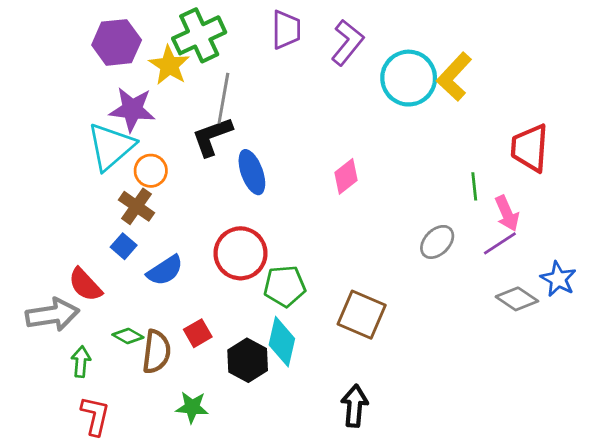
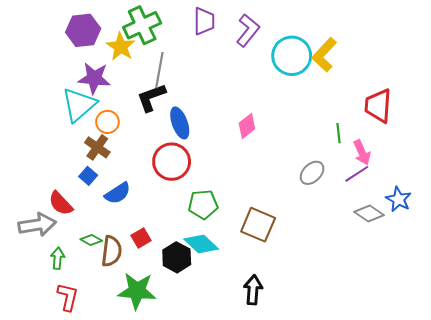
red circle: (241, 253) -> (172, 162), moved
cyan diamond: (282, 342) -> (201, 244), turned -60
green star: (192, 407) -> (137, 291), size x1.6

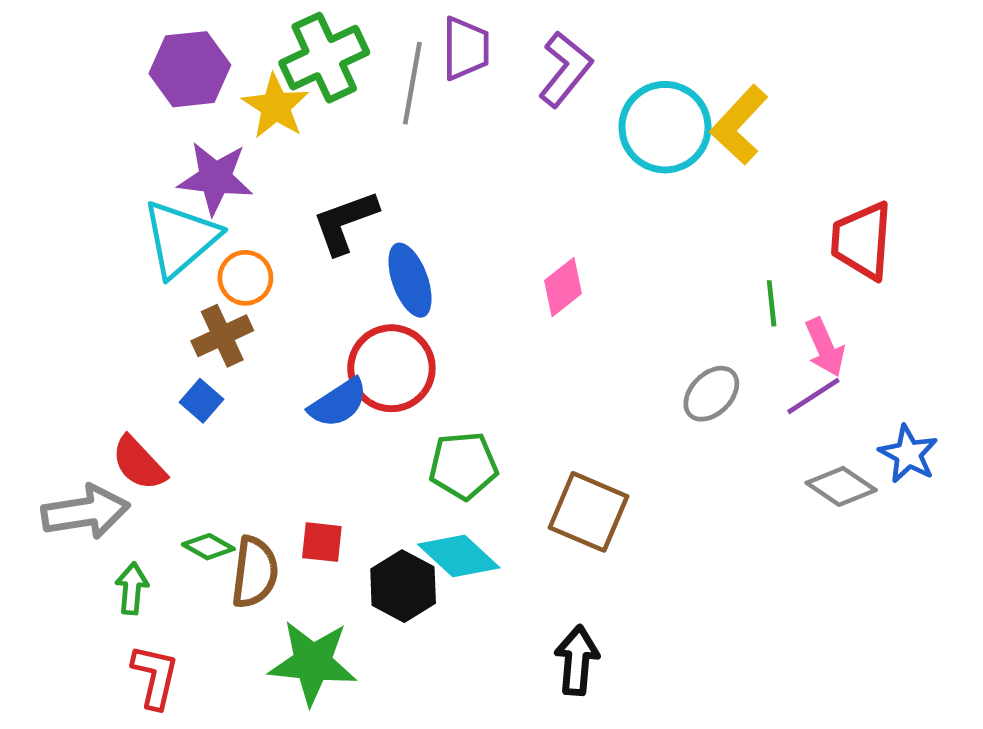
gray line: (159, 70) -> (412, 83), moved
brown cross: (97, 147) -> (222, 336), turned 30
blue semicircle: (118, 193) -> (338, 403), moved
red square: (141, 238) -> (322, 542), turned 36

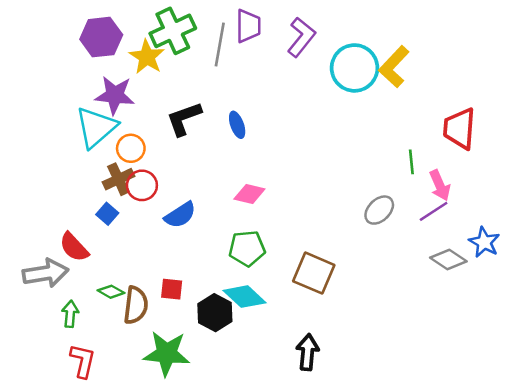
blue ellipse: (410, 280) -> (237, 125), moved, size x0.7
pink diamond: (563, 287) -> (249, 194), moved, turned 52
red circle: (391, 368) -> (142, 185), moved, size x0.7

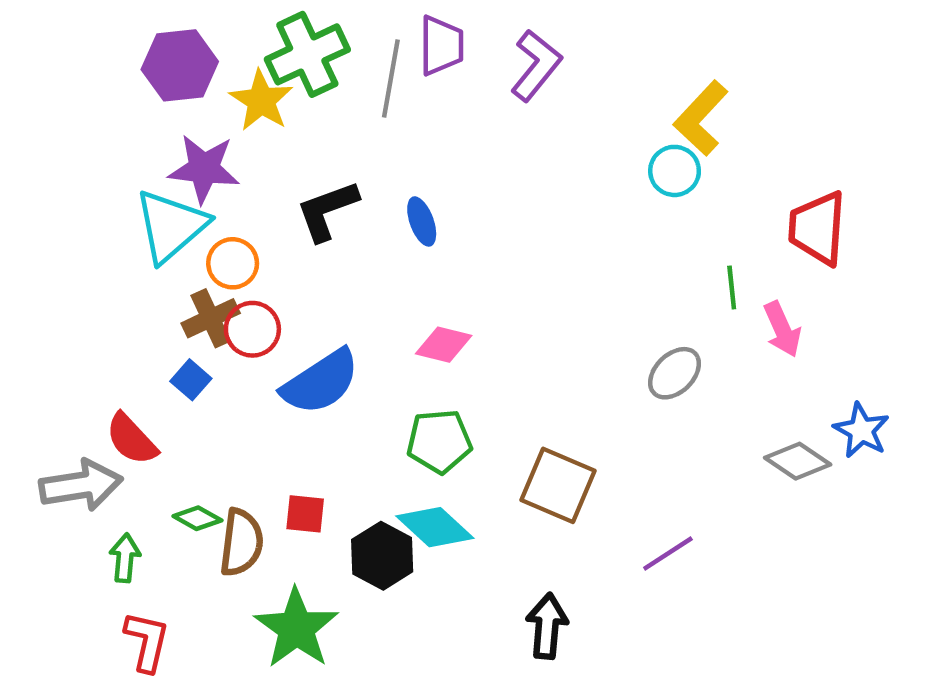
cyan circle: (354, 68) -> (675, 171), moved, size x0.6
purple line: (434, 211) -> (668, 553), moved
blue semicircle: (180, 215) -> (321, 382), size x1.4
green star: (167, 353) -> (296, 628), turned 30

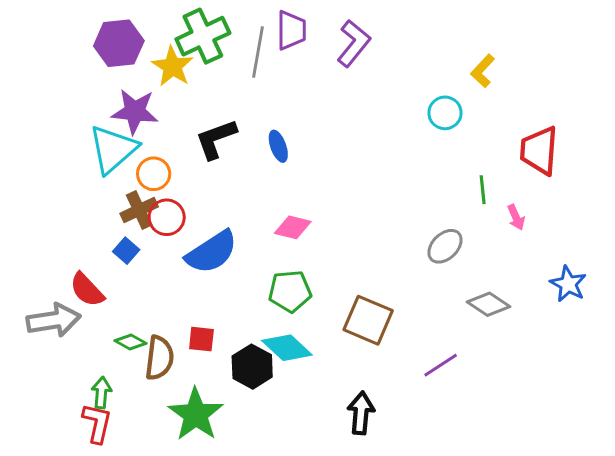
yellow L-shape: (701, 118) -> (483, 71), moved, size x0.7
pink arrow: (782, 329) -> (516, 217), size x0.7
gray diamond: (798, 461) -> (488, 304), moved
green arrow: (125, 558) -> (101, 393), moved

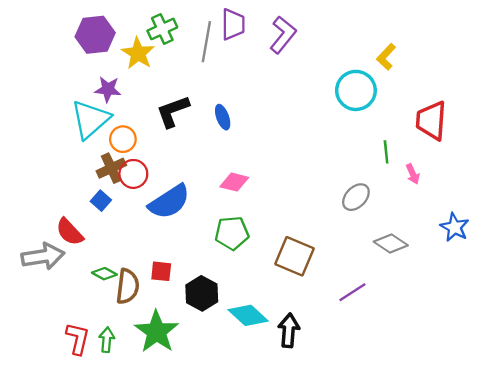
green cross: (203, 36) -> (162, 29), size x0.7
purple star: (135, 111) -> (108, 89), size x0.7
cyan circle: (445, 113) -> (356, 90), size x1.5
cyan diamond: (287, 348) -> (248, 315), moved
green arrow: (101, 393) -> (107, 340), moved

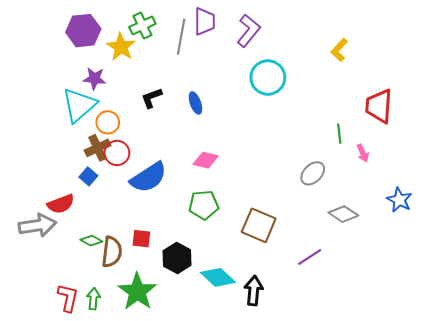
cyan circle: (356, 90) -> (268, 77), moved
black L-shape: (173, 111) -> (152, 98), size x0.7
red semicircle: (70, 232) -> (61, 204), turned -68

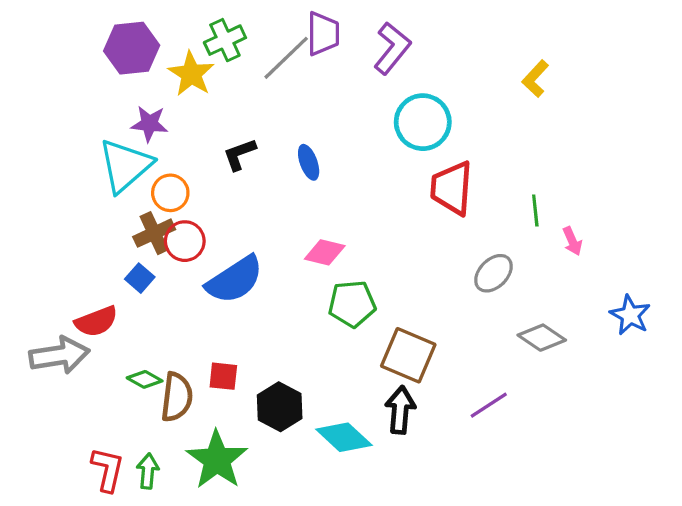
gray line: (181, 37) -> (286, 58), turned 36
red trapezoid: (379, 106) -> (452, 188), moved
green pentagon: (204, 205) -> (352, 304), moved
black arrow: (254, 291) -> (400, 410), moved

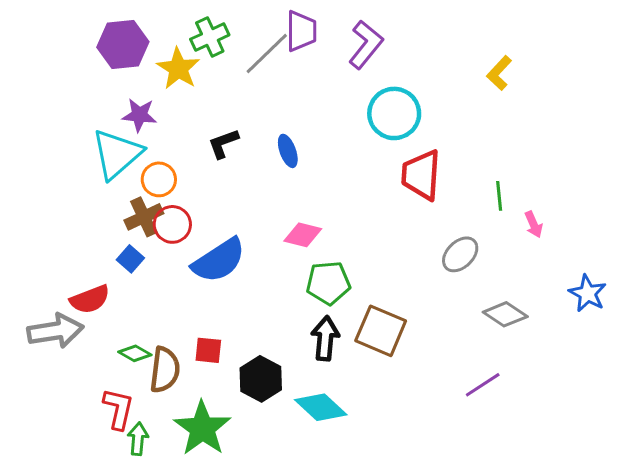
purple line: (489, 405) -> (483, 385), moved
black arrow: (400, 410) -> (325, 338), moved
red L-shape: (108, 469) -> (118, 409), moved

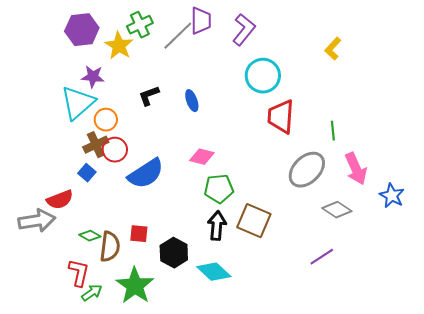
pink arrow: (534, 224) -> (356, 169), moved, size x1.8
gray ellipse: (460, 254) -> (307, 170), size x1.5
green arrow: (138, 439) -> (92, 293), turned 50

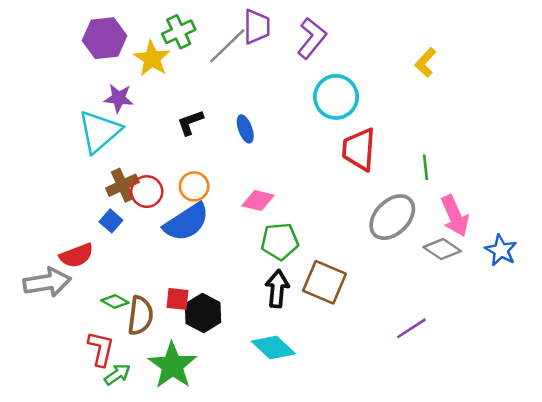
orange circle: (106, 120) -> (194, 186), moved
gray diamond: (337, 210) -> (442, 249), moved
black hexagon: (174, 253) -> (203, 313), moved

